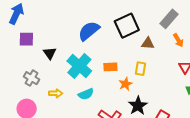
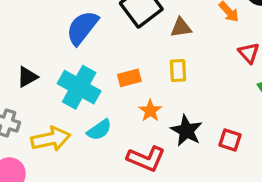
black triangle: (50, 53) -> (27, 77), turned 48
orange star: (125, 84) -> (150, 111), moved
yellow arrow: (56, 93) -> (51, 139), size x1.6

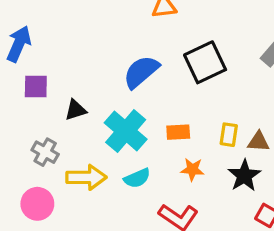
brown triangle: (181, 27) -> (258, 142), moved
orange star: (150, 111) -> (192, 169), turned 30
black star: (186, 131) -> (244, 176), moved

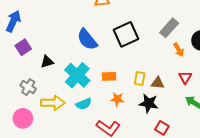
blue semicircle: (141, 72) -> (87, 39), turned -90
purple square: (36, 87) -> (23, 47), turned -35
black star: (244, 176) -> (149, 103), turned -30

